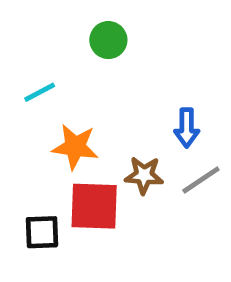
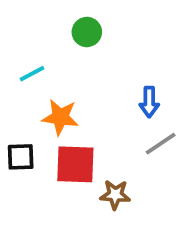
brown star: (144, 175) -> (115, 195), moved
black square: (42, 232) -> (21, 157), moved

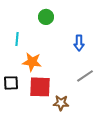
cyan line: (32, 74) -> (17, 39), turned -56
blue arrow: (149, 102) -> (79, 43), moved

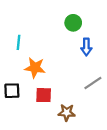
green circle: (46, 17) -> (73, 23), moved
red square: (40, 87) -> (44, 95), size x0.7

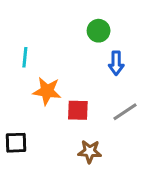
black square: (12, 91) -> (16, 143), moved
red square: (44, 95) -> (78, 110), moved

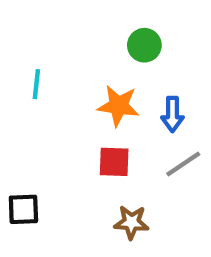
blue arrow: (116, 63) -> (172, 114), moved
orange star: (47, 91) -> (118, 106), moved

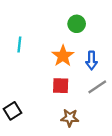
orange star: (118, 106) -> (63, 56), turned 30
black square: (23, 209) -> (12, 111), turned -30

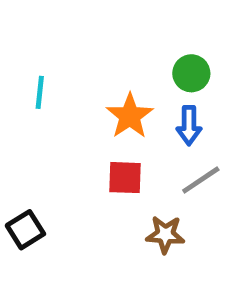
green circle: (77, 24) -> (191, 73), moved
brown star: (70, 118) -> (165, 234), moved

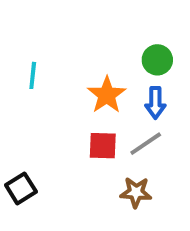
gray line: (201, 180) -> (146, 144), moved

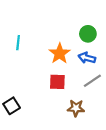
blue arrow: (155, 103) -> (87, 58), turned 105
gray line: (146, 144) -> (92, 81), moved

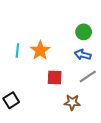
cyan line: (18, 43) -> (17, 51), moved
orange star: (60, 53) -> (40, 51), moved

